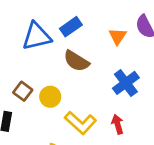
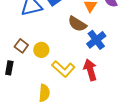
brown semicircle: (76, 61) -> (77, 24), moved
red arrow: (118, 124) -> (90, 70), size x1.5

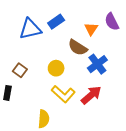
yellow circle: (41, 50) -> (56, 68), moved
red arrow: (90, 70) -> (91, 95), turned 65

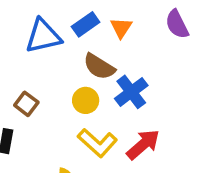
orange triangle: (91, 29) -> (121, 28), moved
brown semicircle: (78, 48) -> (99, 67), moved
blue cross: (97, 64) -> (131, 92), moved

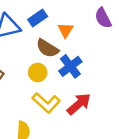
orange triangle: (121, 28) -> (66, 30), moved

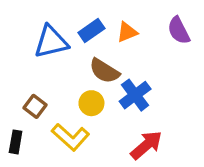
orange triangle: (66, 30) -> (127, 32), moved, turned 35
yellow L-shape: (46, 103) -> (70, 137), moved

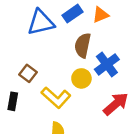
brown semicircle: (104, 71) -> (83, 45), turned 70
yellow circle: (91, 103) -> (81, 78), moved

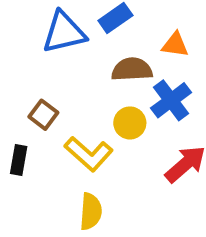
orange triangle: (101, 15) -> (175, 45), moved, turned 30
brown semicircle: (83, 45) -> (132, 69), turned 75

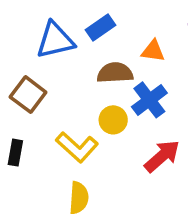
brown square: (43, 115) -> (28, 95), moved, size x1.4

